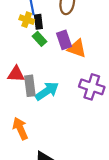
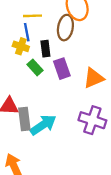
black rectangle: (38, 22) -> (45, 49), moved
orange triangle: (77, 48) -> (94, 78), moved, turned -42

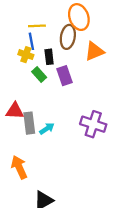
orange triangle: (94, 78) -> (94, 51), moved
cyan arrow: (43, 125) -> (47, 129), size x0.6

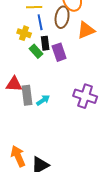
blue line: (31, 41) -> (40, 22), moved
black rectangle: (49, 57) -> (45, 43), moved
orange arrow: (19, 167) -> (18, 156), moved

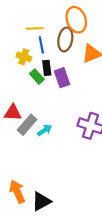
gray rectangle: (27, 95) -> (27, 125), turned 48

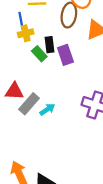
blue line: (41, 45) -> (21, 21), moved
yellow cross: (24, 57) -> (26, 33), turned -32

